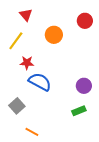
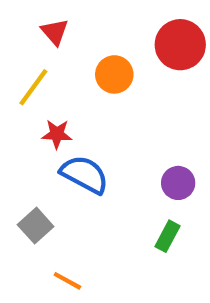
red circle: (85, 21) -> (180, 45), size x1.5
green rectangle: (79, 111) -> (167, 236), turned -40

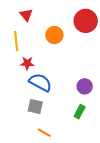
yellow line: (33, 87) -> (16, 41), turned -42
gray square: (36, 226) -> (35, 107), moved, turned -35
orange line: (67, 281) -> (44, 133), moved

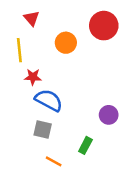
purple circle: (85, 86) -> (109, 115), moved
green rectangle: (80, 112) -> (85, 145), moved

